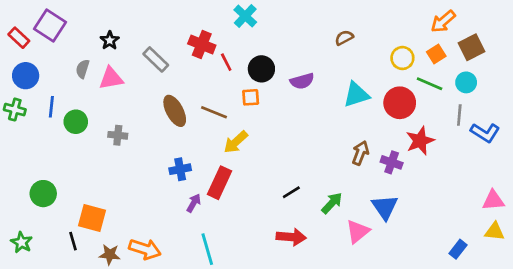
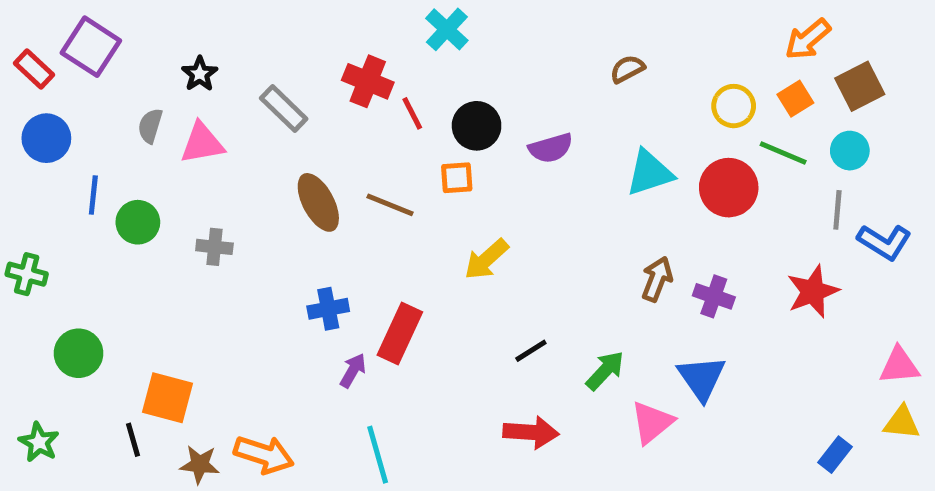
green cross: (15, 110) -> (27, 274), moved
red star: (420, 141) -> (813, 291), moved
yellow arrow: (236, 142) -> (486, 259), moved

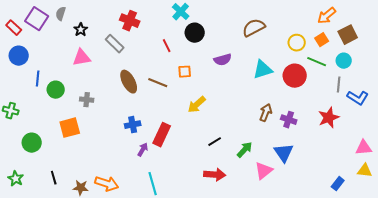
brown semicircle: (627, 69) -> (254, 28), size x1.6
red cross: (368, 81) -> (130, 21), moved
gray semicircle: (150, 126) -> (61, 14), moved
black circle: (477, 126) -> (195, 33), moved
orange square: (168, 398) -> (70, 128), moved, turned -30

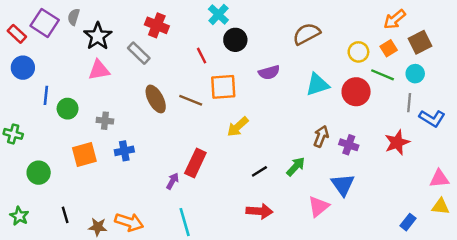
black star: (81, 30) -> (98, 36), size x1.6
orange square: (185, 72) -> (223, 87), size x1.6
blue cross: (133, 125) -> (124, 151), moved
green arrow: (245, 150) -> (296, 167), moved

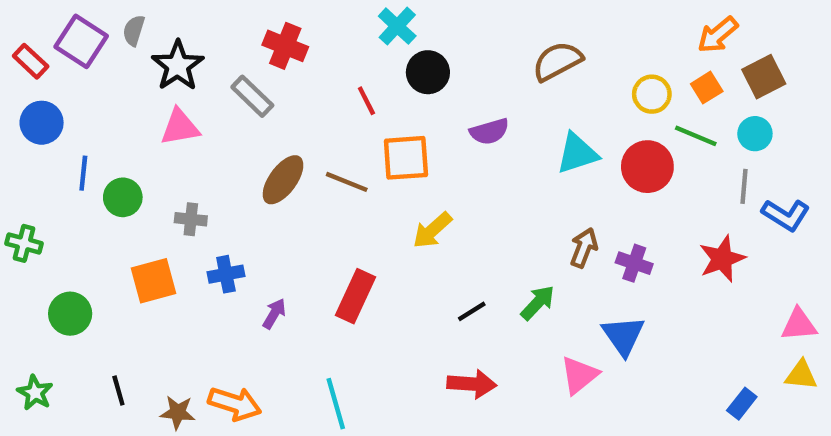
brown ellipse: (156, 99) -> (283, 180), turned 64
purple arrow: (173, 181) -> (274, 314), moved

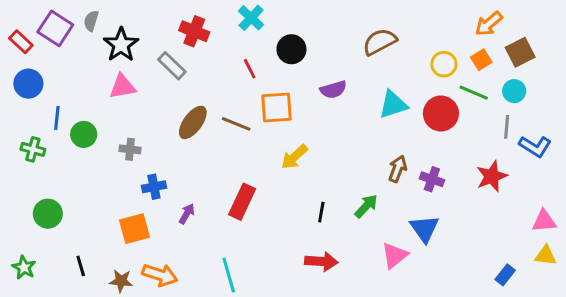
cyan cross: (397, 26) -> (251, 18), moved
green cross: (24, 243) -> (33, 149), moved
orange square: (154, 281) -> (135, 229), moved
black line: (472, 311) -> (321, 212), turned -48

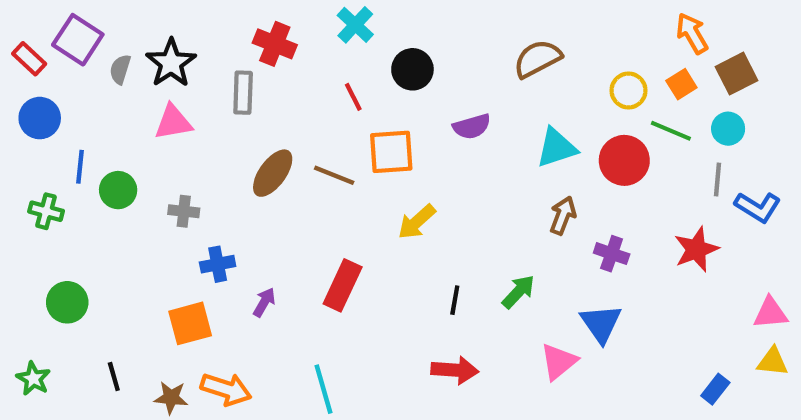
gray semicircle: (91, 21) -> (120, 69), moved
orange arrow: (489, 24) -> (692, 33), turned 100
gray rectangle: (172, 66) -> (243, 93), turned 48
brown arrow: (398, 169) -> (563, 215), moved

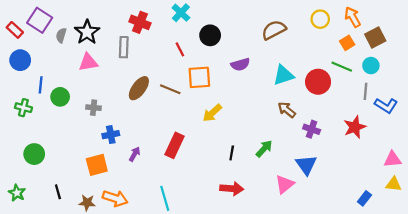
yellow circle: (629, 90) -> (320, 19), moved
brown arrow: (563, 215) -> (287, 110), turned -72

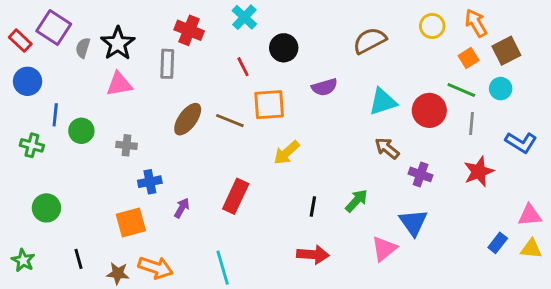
gray line: (366, 91) -> (472, 124), moved
blue rectangle: (364, 198) -> (498, 243), moved

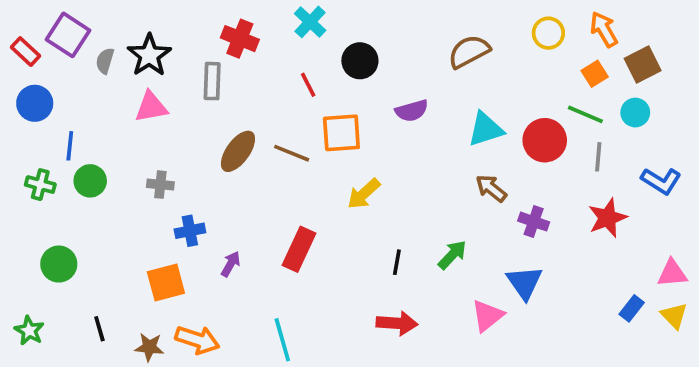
green circle: (81, 131) -> (90, 181), moved
yellow triangle: (531, 249) -> (674, 316), turned 40

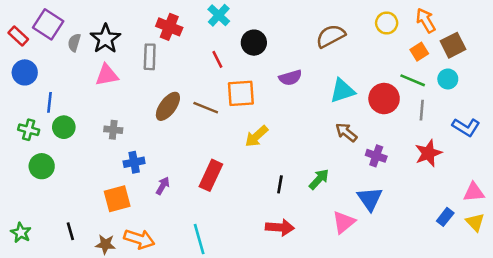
green circle: (59, 264) -> (42, 166), moved

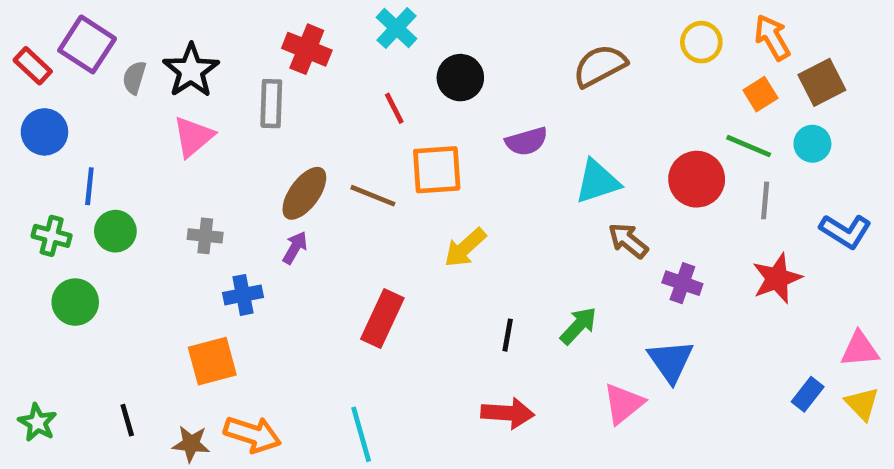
pink triangle: (107, 75) -> (193, 137), turned -30
cyan triangle: (342, 91) -> (597, 182), moved
purple arrow: (163, 186) -> (295, 248), moved

